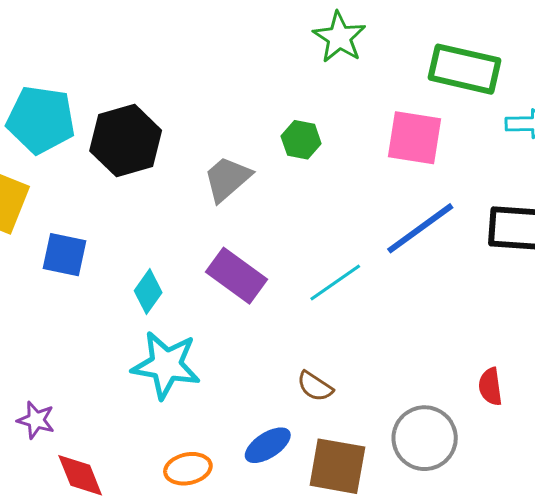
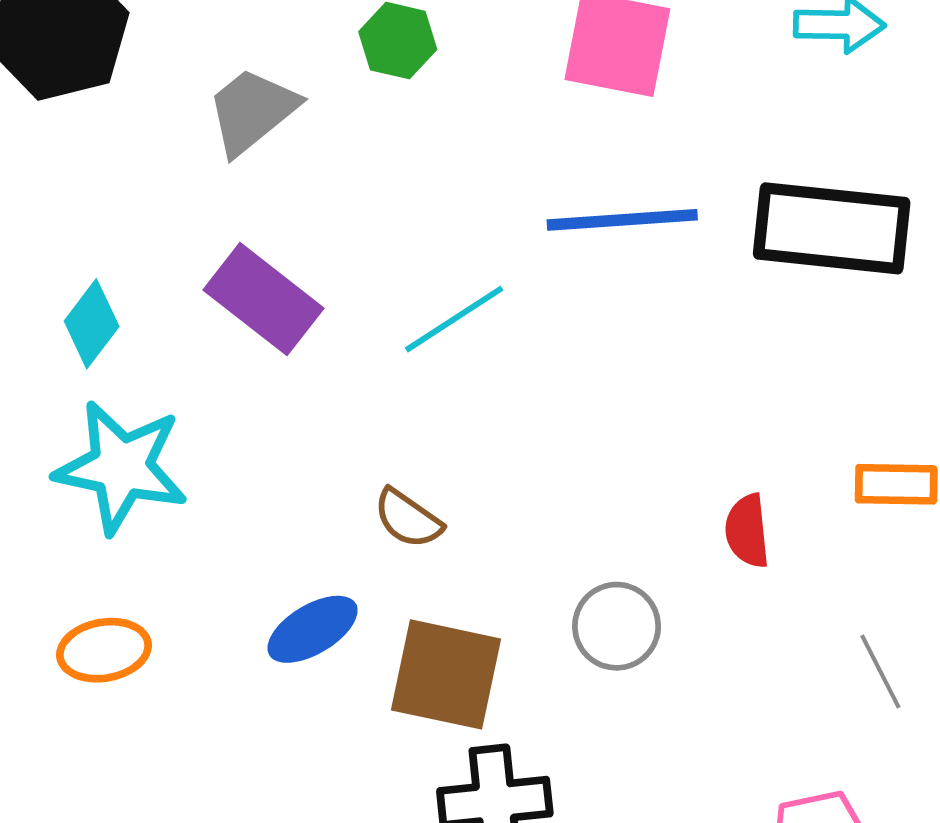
blue line: (420, 228) -> (622, 220), turned 30
gray circle: (425, 438) -> (617, 626), size x0.7
orange ellipse: (188, 469) -> (104, 650), moved

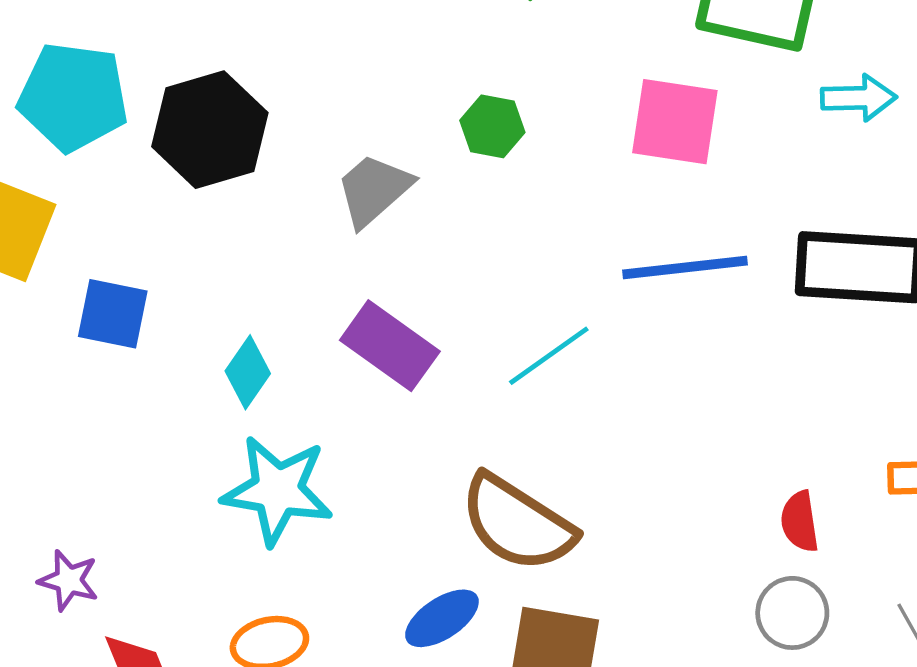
brown semicircle: (408, 519) -> (517, 523), size x2.0
gray circle: (617, 626) -> (792, 613), moved

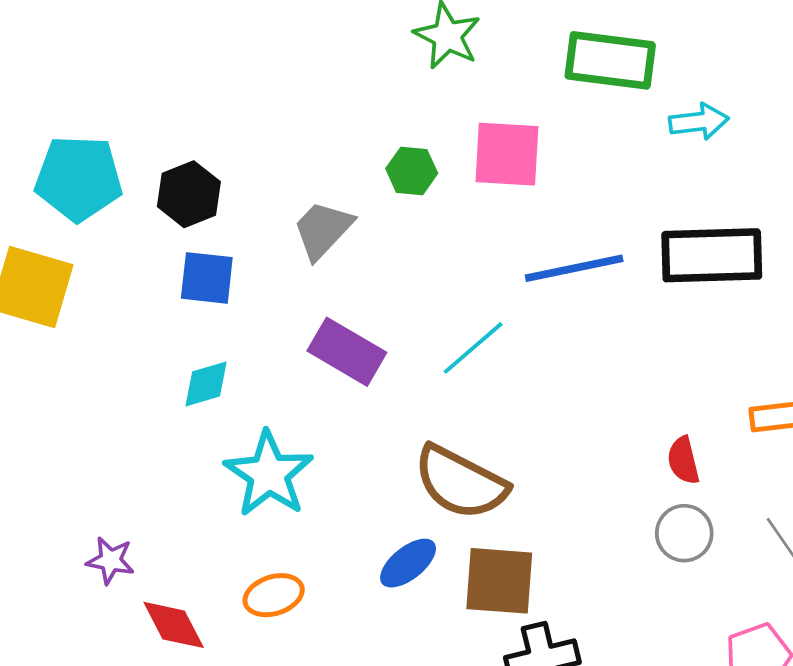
pink square: (675, 122) -> (507, 154), moved
black hexagon: (210, 130) -> (189, 194), size x0.7
blue square: (113, 314) -> (207, 278), moved
cyan diamond: (248, 372) -> (206, 384), moved, turned 44
cyan star: (277, 490) -> (269, 474), turned 30

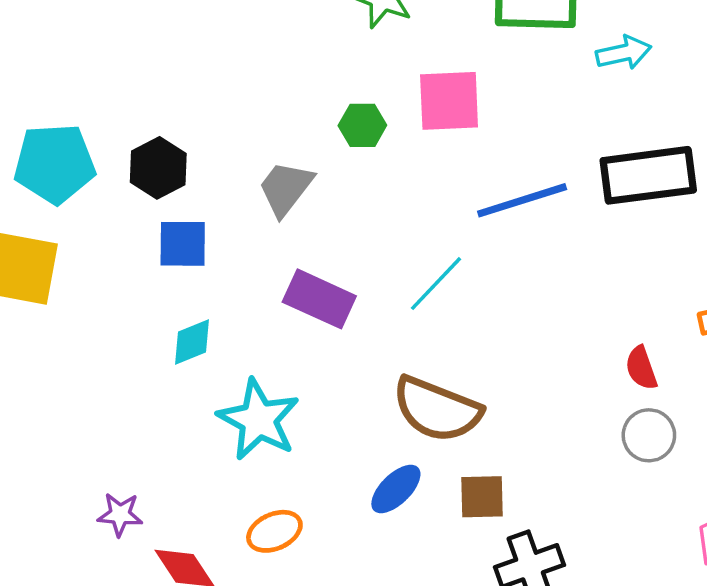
brown square: (499, 581) -> (482, 497), size x0.7

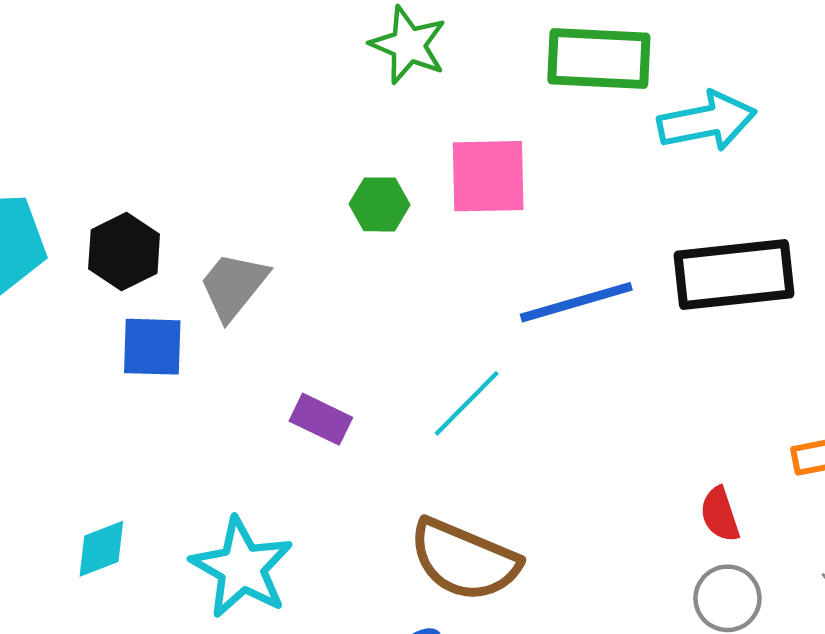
cyan arrow: (624, 53) -> (707, 121), size x1.4
gray trapezoid: (286, 188) -> (234, 286), moved
purple rectangle: (319, 299) -> (321, 419), size x0.7
cyan diamond: (192, 342) -> (101, 549), moved

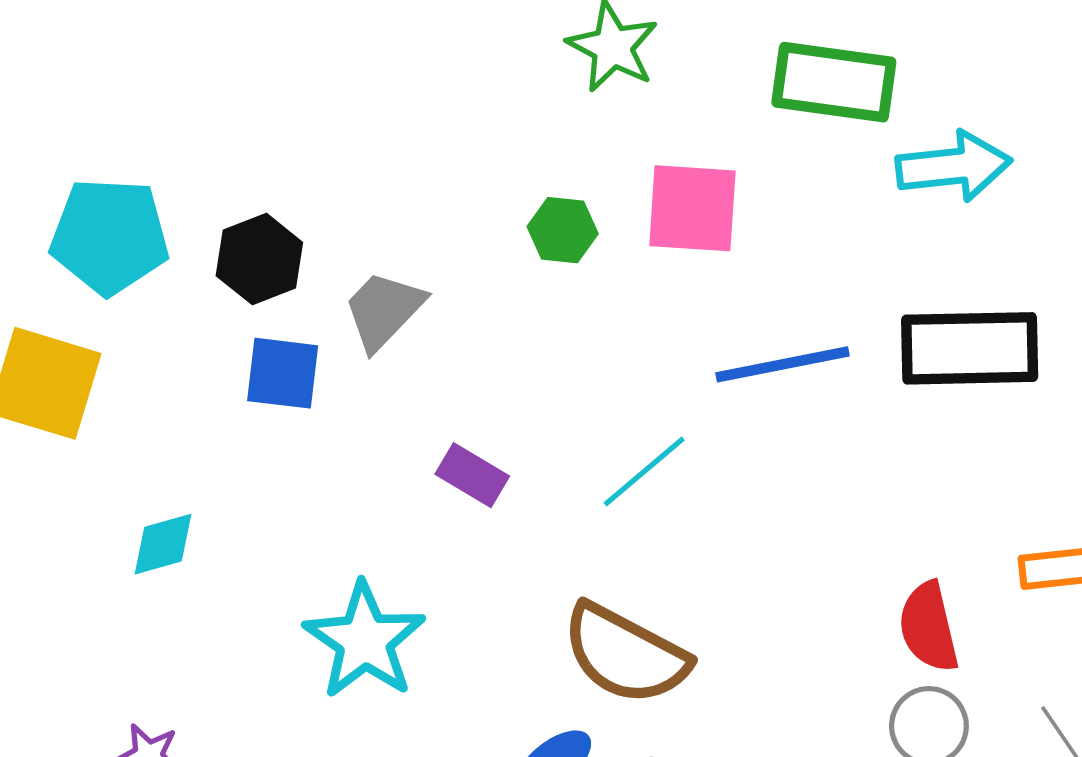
red semicircle: (720, 514) -> (929, 627), size x1.4
cyan diamond: (101, 549) -> (163, 544), moved

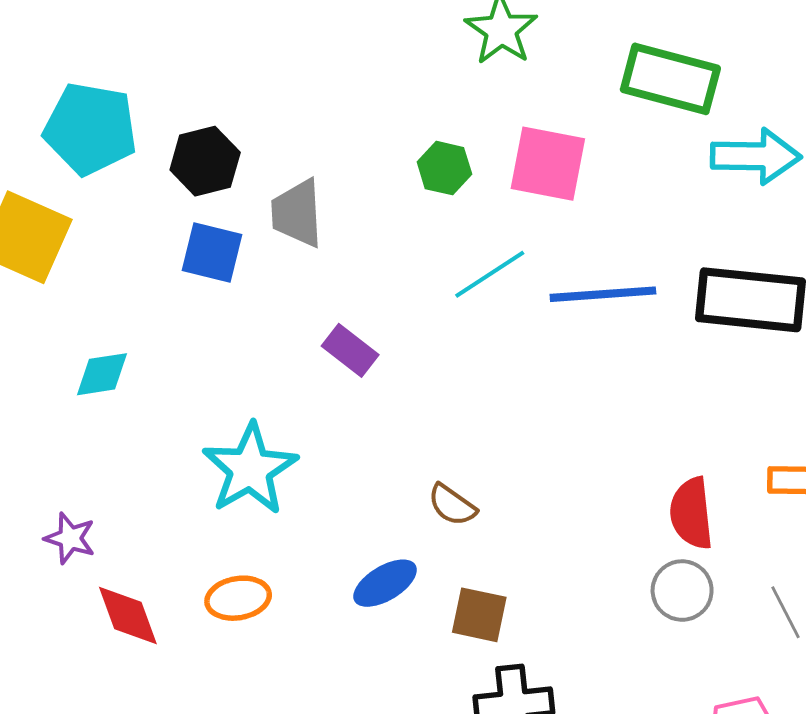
gray trapezoid: (384, 310) -> (297, 213), turned -54
cyan line: (644, 472) -> (490, 274), moved
brown semicircle: (625, 654) -> (452, 505), size x0.5

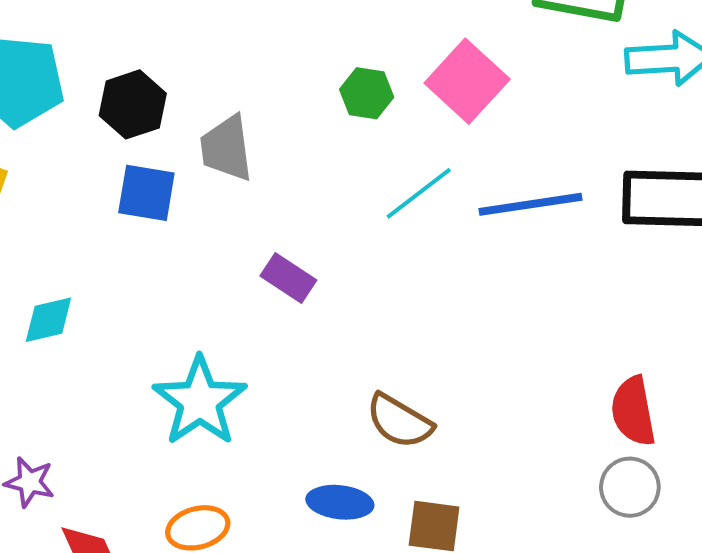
pink square: (548, 164) -> (467, 81), turned 36
brown semicircle: (452, 505) -> (399, 421), size x1.4
blue ellipse: (385, 583) -> (340, 502), turned 42

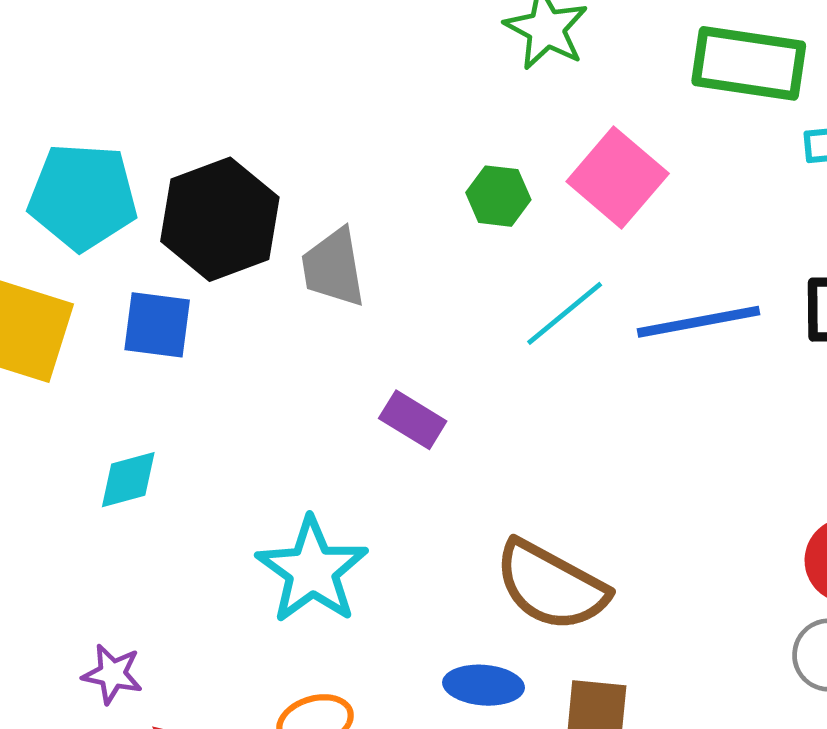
black hexagon: (133, 104) -> (220, 219), size x1.5
blue square: (146, 193) -> (157, 325), moved
brown semicircle: (399, 421) -> (551, 586), size x1.4

